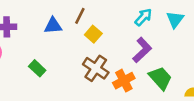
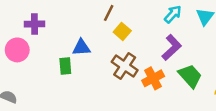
blue triangle: (53, 26) -> (81, 47), moved
green rectangle: (37, 68) -> (65, 66), turned 42

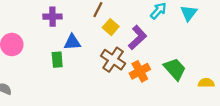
purple cross: (34, 24) -> (53, 17), moved
purple L-shape: (172, 47) -> (137, 38), moved

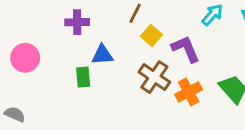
purple L-shape: (137, 38) -> (186, 49), turned -70

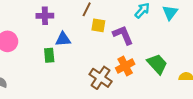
yellow square: (151, 36) -> (98, 25), turned -32
brown cross: (154, 77) -> (101, 78), moved

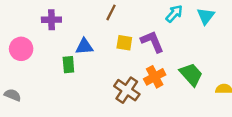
purple cross: (45, 16) -> (51, 20), moved
yellow square: (98, 25) -> (124, 43), moved

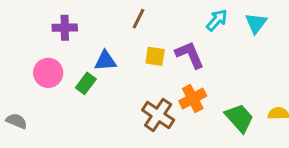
pink circle: (21, 49) -> (48, 73), moved
green rectangle: (68, 65) -> (86, 83), turned 42
green trapezoid: (191, 74) -> (239, 118), moved

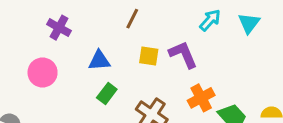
purple cross: (65, 28) -> (59, 28), turned 30
green rectangle: (86, 83) -> (107, 93), moved
orange cross: (193, 98) -> (201, 98), moved

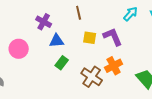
brown line: (132, 19) -> (79, 13), turned -40
purple cross: (59, 28) -> (44, 22), moved
orange cross: (201, 98) -> (114, 66), moved

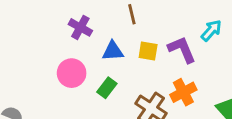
cyan arrow: (131, 14) -> (211, 30), moved
blue triangle: (57, 41) -> (113, 51), moved
pink circle: (19, 49) -> (72, 73), moved

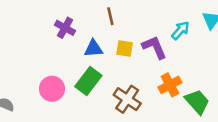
pink circle: (72, 73) -> (52, 89), moved
green rectangle: (107, 88) -> (88, 81), size x1.5
orange cross: (183, 92) -> (170, 85), moved

